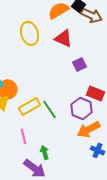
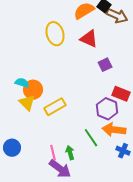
green line: (50, 109) -> (91, 138), moved
orange arrow: (89, 129) -> (114, 130), turned 35
pink line: (24, 136) -> (53, 153), moved

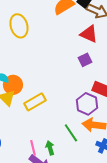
yellow ellipse: (55, 34) -> (19, 26), moved
red triangle: (89, 39) -> (89, 34), moved

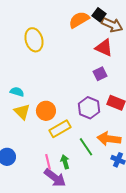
orange circle: (13, 85) -> (46, 111), moved
yellow rectangle: (35, 102) -> (60, 129), moved
purple hexagon: (87, 104) -> (89, 108), moved

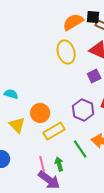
black square: (99, 15) -> (93, 17), turned -32
yellow ellipse: (34, 40) -> (66, 52), moved
yellow triangle: (22, 112) -> (17, 125), moved

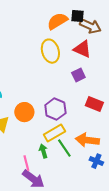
purple hexagon: (83, 110) -> (55, 109), moved
yellow rectangle: (54, 131) -> (54, 133), moved
green arrow: (59, 164) -> (43, 151), moved

